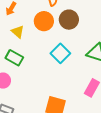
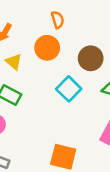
brown circle: (69, 20) -> (91, 58), moved

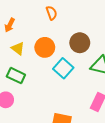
orange circle: (47, 48) -> (45, 47), moved

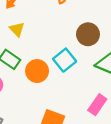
orange circle: (45, 47) -> (37, 71), moved

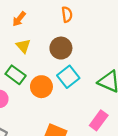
brown circle: (88, 34) -> (61, 48), moved

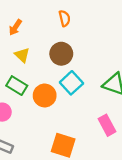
pink rectangle: (99, 120) -> (107, 125), turned -60

